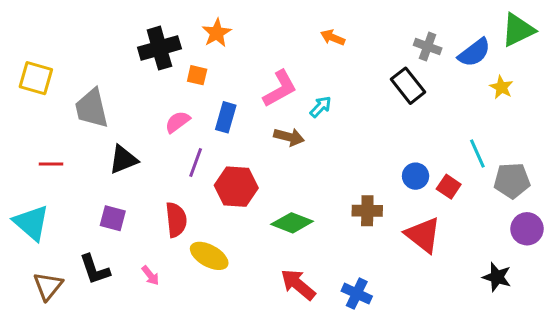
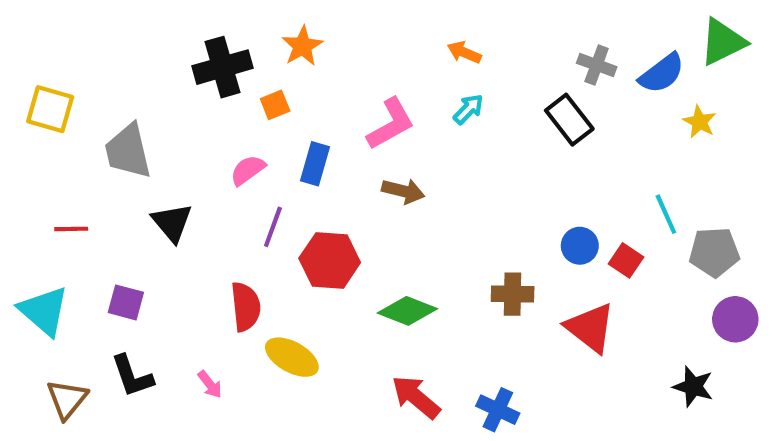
orange square: (197, 75) -> (275, 105), turned -35
cyan arrow: (321, 107) -> (468, 109), moved
black triangle: (123, 160) -> (172, 223), turned -48
purple square: (113, 218) -> (126, 302), moved

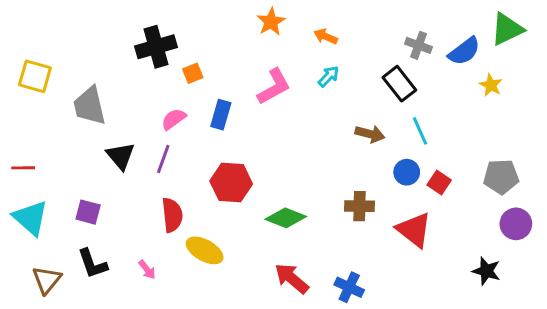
orange star: (302, 46) -> (271, 22), moved
brown arrow: (403, 191) -> (370, 134), moved
cyan line: (666, 214) -> (420, 131), moved
purple line: (273, 227) -> (163, 159), moved
red line: (71, 229) -> (23, 168), moved

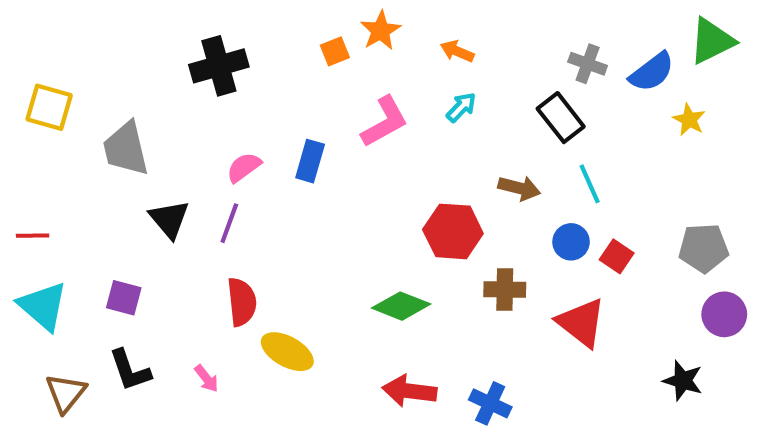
orange square: (193, 73) -> (335, 51), moved
red hexagon: (231, 183) -> (453, 231), moved
red arrow: (292, 278) -> (409, 391), turned -33

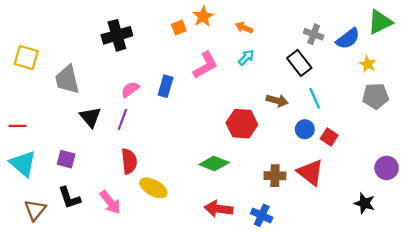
gray pentagon: (704, 248) -> (376, 96), moved
brown cross: (505, 289) -> (275, 176), moved
pink arrow: (207, 379) -> (110, 202), size x1.6

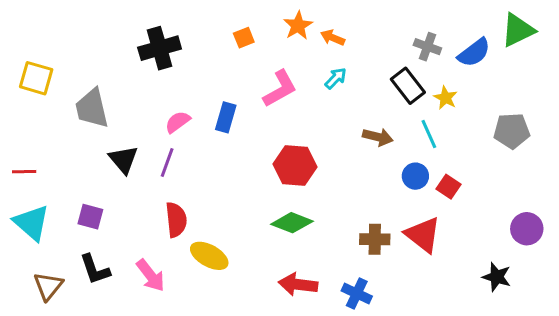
orange star: (203, 17) -> (298, 26), moved
yellow star: (368, 64) -> (446, 98), moved
red hexagon: (242, 124) -> (295, 166), moved

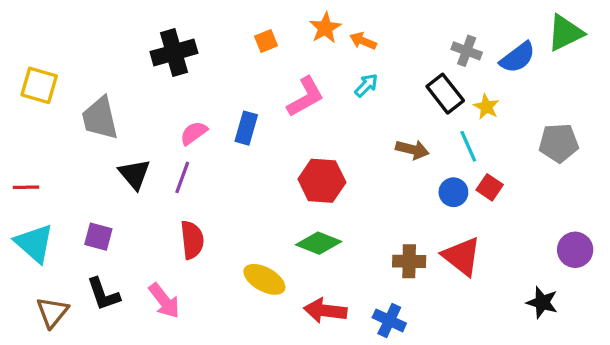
red square: (449, 187) -> (490, 187), moved
yellow ellipse: (209, 256) -> (264, 279), moved

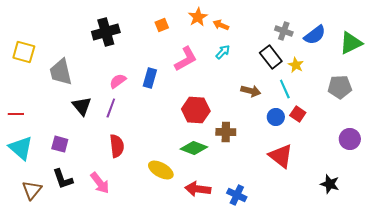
green triangle: (565, 33) -> (351, 43), moved
purple circle: (575, 250) -> (350, 139), moved
brown cross: (409, 261) -> (226, 132), moved

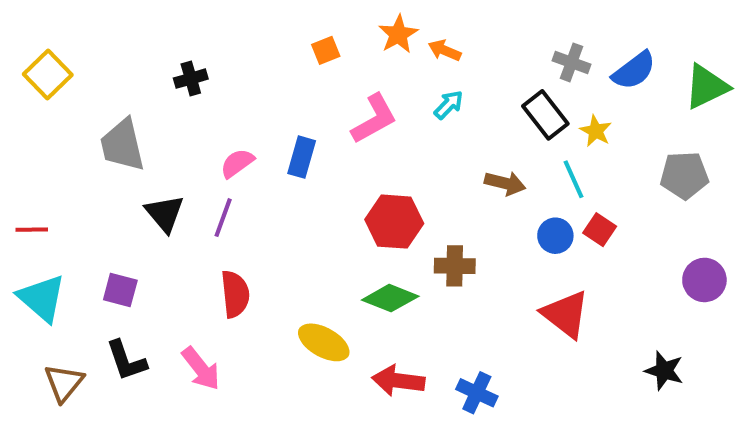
black cross: (106, 32) -> (191, 79), moved, size x0.6
yellow square: (24, 52) -> (48, 75), moved, turned 30

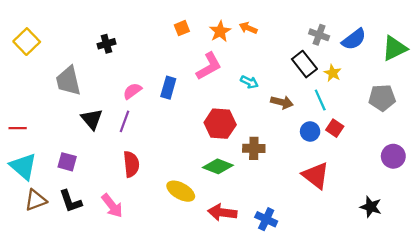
orange star: (398, 34) -> (220, 31), moved
cyan arrow: (449, 105) -> (249, 82), moved, turned 72
brown triangle: (64, 383) -> (36, 200), moved, turned 30

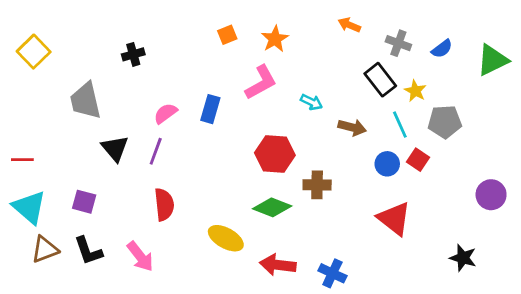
orange arrow: (248, 28) -> (349, 25), moved
blue semicircle: (354, 39) -> (442, 49), size x0.7
gray pentagon: (382, 98) -> (445, 122), moved

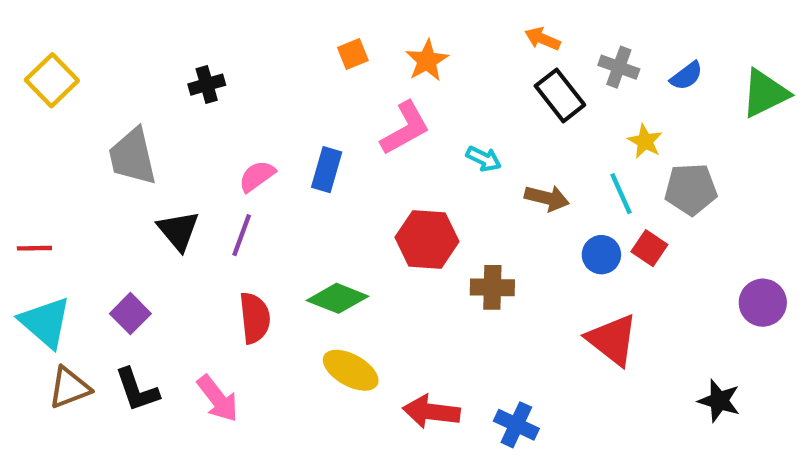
black rectangle: (380, 80) -> (560, 95), moved
purple square: (84, 202) -> (130, 314), turned 30
green diamond: (272, 207) -> (338, 298), moved

